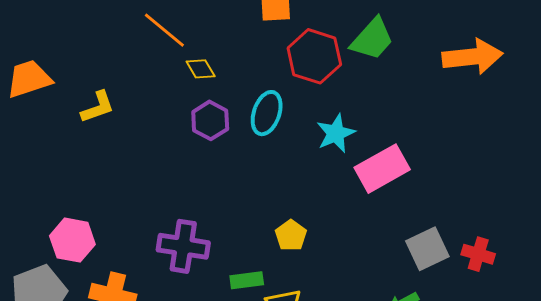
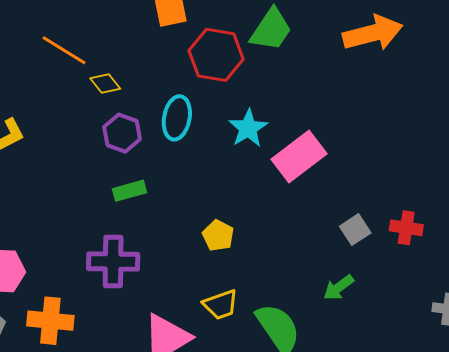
gray square: (427, 249) -> (355, 230), size x0.7
green rectangle: (247, 280) -> (129, 191), moved

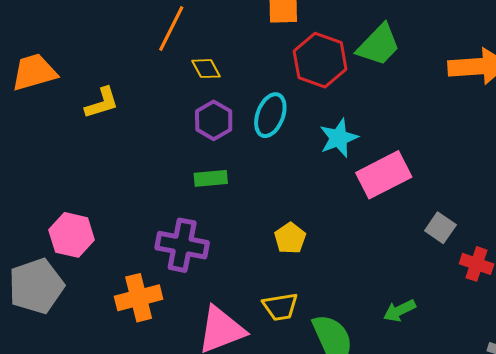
orange line: (64, 50) -> (171, 29), turned 75
gray square: (355, 230) -> (440, 228), moved, turned -32
orange cross: (50, 321) -> (139, 298), moved, turned -30

